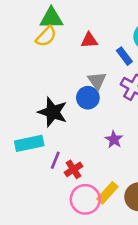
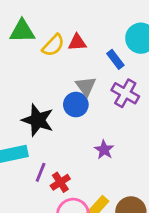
green triangle: (51, 18) -> (22, 31), moved
yellow semicircle: (46, 36) -> (53, 45), moved

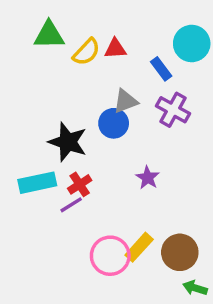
gray triangle: (86, 86) -> (125, 101), turned 45
purple line: (41, 172) -> (71, 205), turned 36
red cross: (60, 182) -> (80, 184), moved

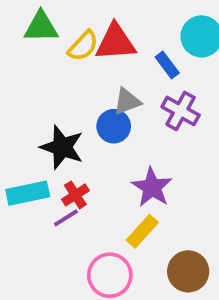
red triangle: (115, 49) -> (116, 42), size x1.6
purple star: (148, 178) -> (152, 187), size x1.5
yellow rectangle: (139, 247) -> (142, 231), moved

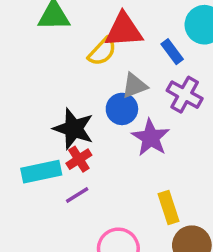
yellow semicircle: (83, 46) -> (102, 52), moved
purple star: (152, 187) -> (151, 138), moved
red cross: (75, 195) -> (79, 159), moved
yellow rectangle: (142, 231) -> (169, 208), moved, turned -60

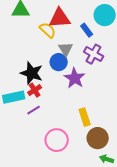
yellow semicircle: (102, 52) -> (48, 30), turned -90
gray triangle: (134, 86) -> (66, 49), turned -42

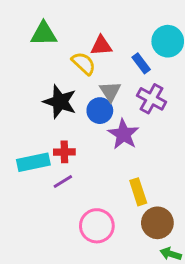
red triangle: (60, 18) -> (101, 46), size x0.7
black star: (32, 73) -> (60, 102), moved
red cross: (35, 90) -> (64, 152), turned 32

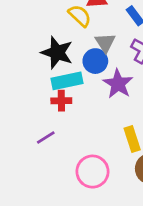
cyan rectangle: (33, 162) -> (67, 81), moved
purple line: (63, 181) -> (46, 138), moved

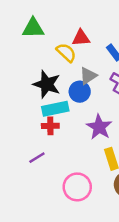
gray triangle: (105, 43) -> (88, 76), turned 30
purple star: (118, 84) -> (99, 127), moved

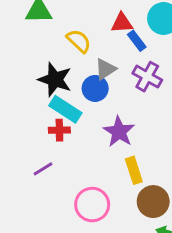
red triangle: (81, 38) -> (122, 23), moved
cyan rectangle: (55, 109) -> (65, 109), turned 45

